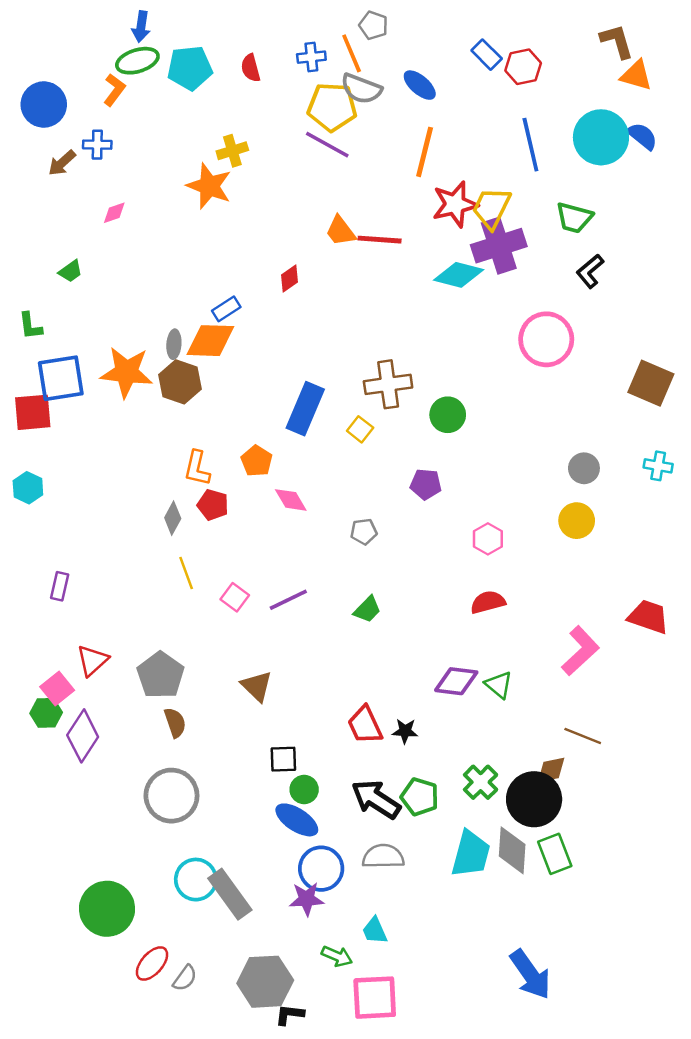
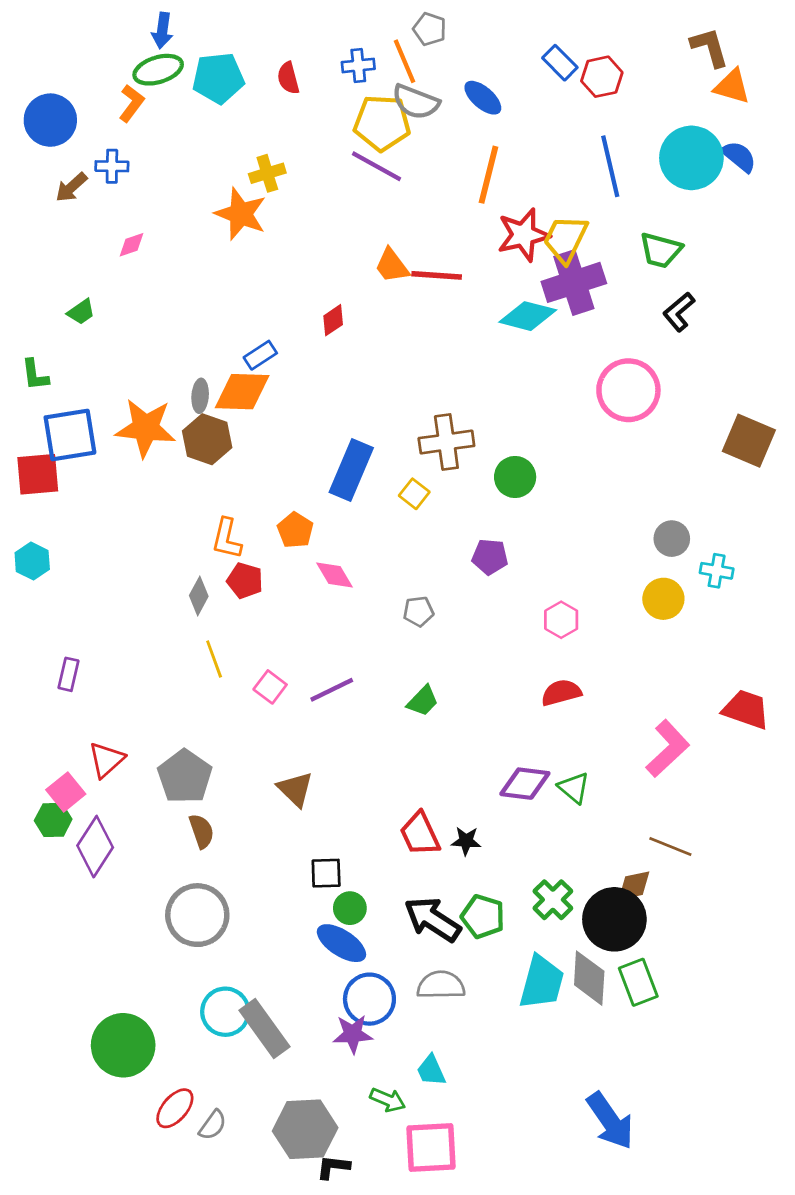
cyan cross: (658, 466) -> (717, 571), moved

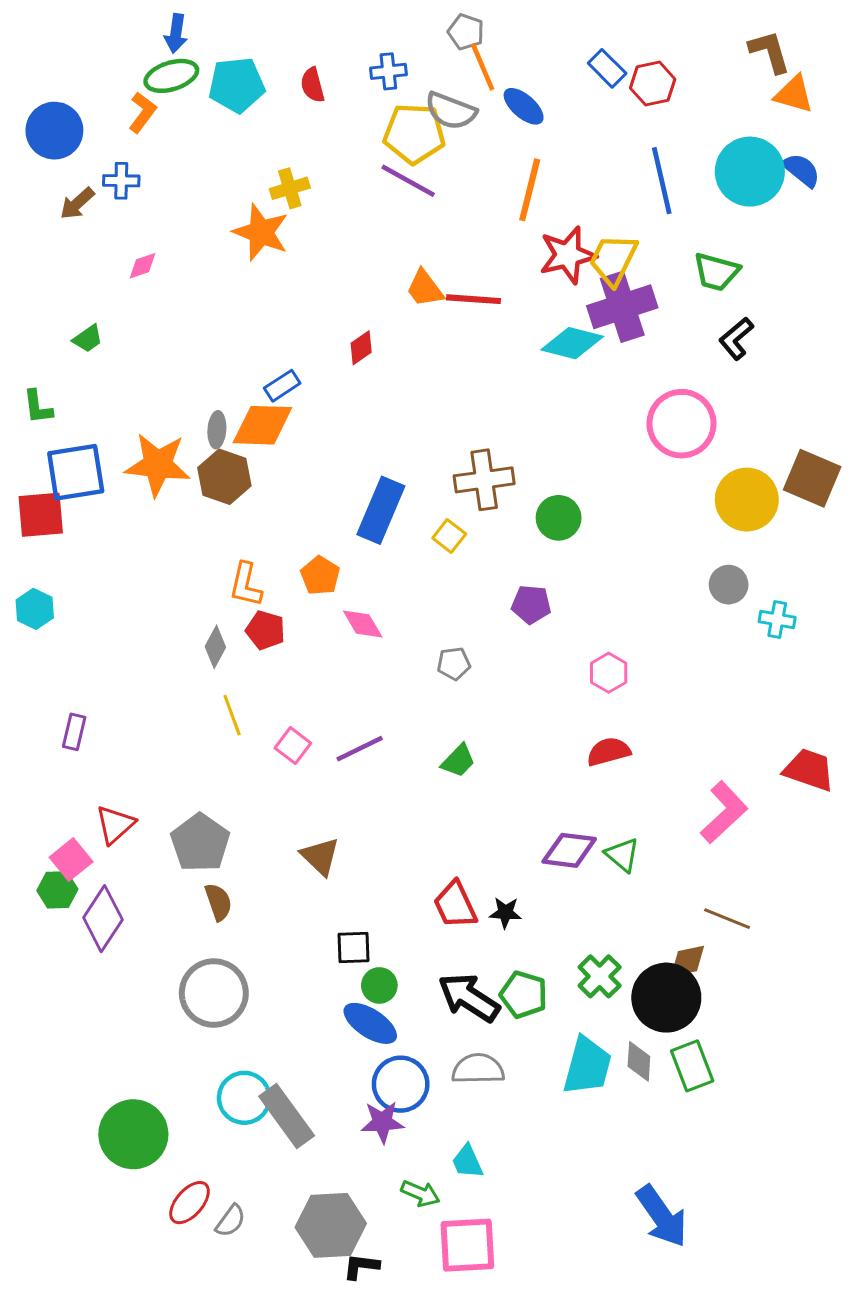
orange line: (404, 61) -> (483, 67), moved
yellow circle: (663, 599) -> (747, 500), moved, size x1.4
gray diamond: (589, 978) -> (639, 1061), size x0.7

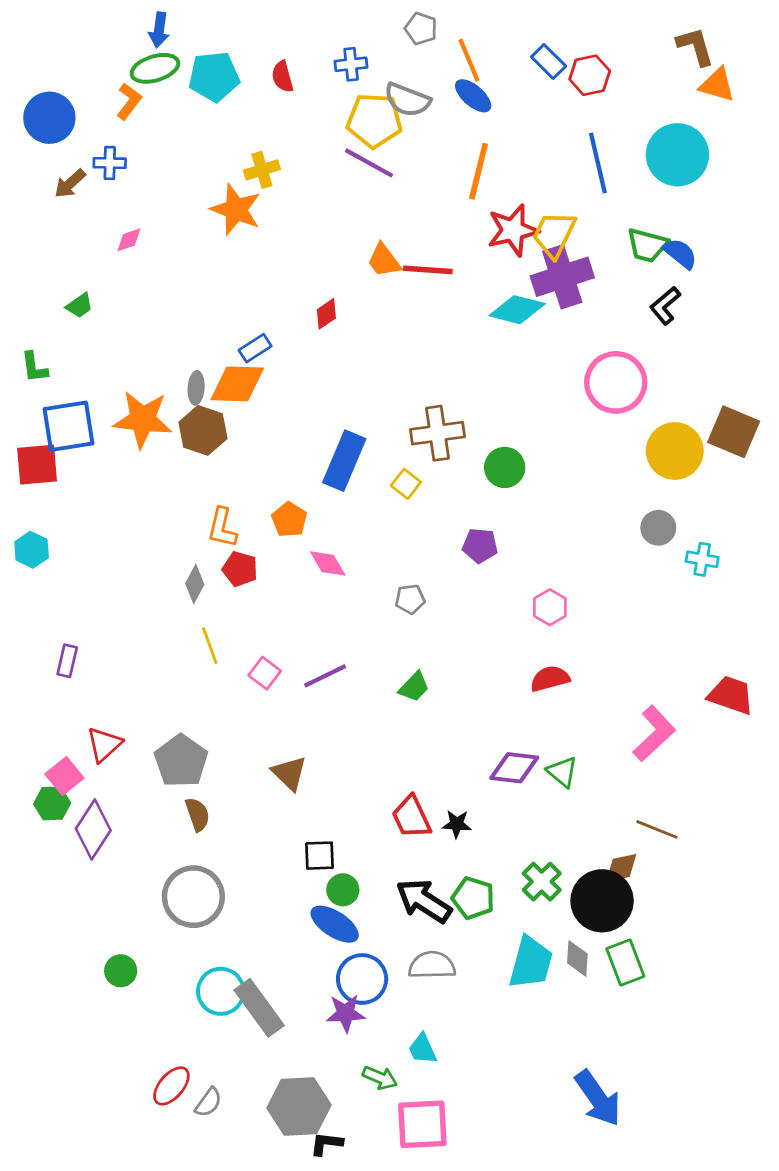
orange line: (483, 67) -> (469, 60), moved
blue semicircle: (801, 170) -> (680, 253), moved
green circle: (133, 1134) -> (121, 971), moved, size x0.5

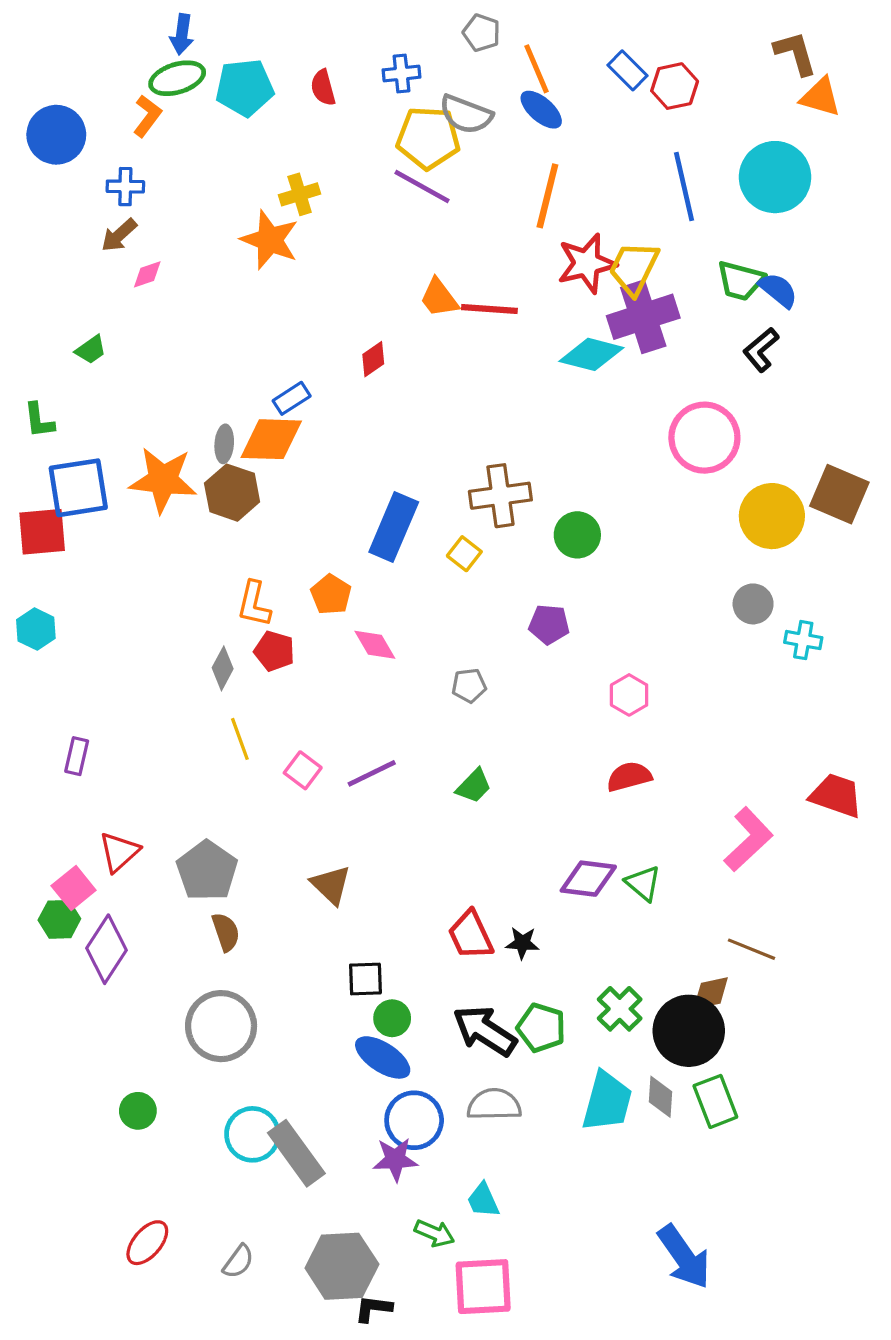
brown arrow: (70, 184) -> (119, 235), moved
red ellipse: (171, 1086) -> (147, 1243), moved

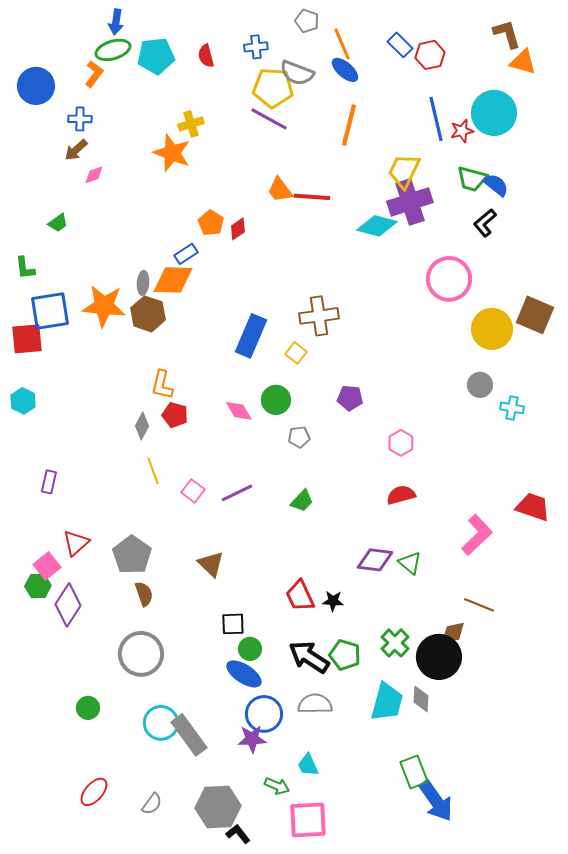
red star: (587, 263) -> (462, 131), moved, size x0.6
green circle: (577, 535) -> (276, 400), moved
orange pentagon: (331, 595) -> (211, 223), moved
green rectangle: (715, 1101) -> (414, 772), moved
black L-shape: (373, 1309) -> (238, 834), turned 45

